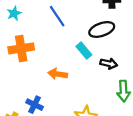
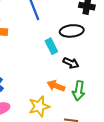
orange arrow: (58, 74) -> (56, 86), moved

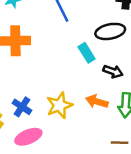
yellow star: (39, 106) -> (59, 105), moved

